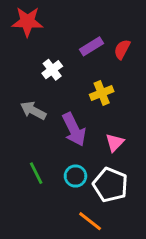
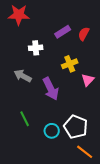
white cross: (52, 70) -> (36, 48), turned 32
pink triangle: (115, 143) -> (88, 80), moved
cyan circle: (75, 176) -> (52, 131), moved
orange line: (90, 221) -> (85, 152), moved

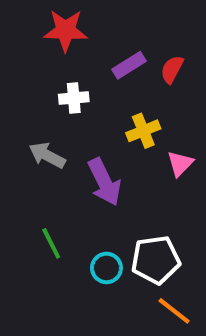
red star: (19, 15) -> (66, 30), moved
white pentagon: (76, 127) -> (156, 260), turned -30

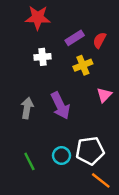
yellow cross: (143, 131) -> (83, 65), moved
gray arrow: (47, 155) -> (27, 108), moved, turned 72
green line: (51, 243) -> (29, 161), moved

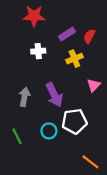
white pentagon: (90, 151) -> (74, 121), moved
cyan circle: (62, 156) -> (49, 131), moved
green line: (29, 161) -> (17, 136), moved

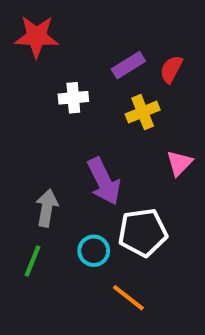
red star: (34, 16) -> (37, 37), moved
gray arrow: (24, 97) -> (47, 208), moved
green line: (17, 136) -> (33, 261), turned 49
orange line: (90, 162) -> (128, 298), moved

